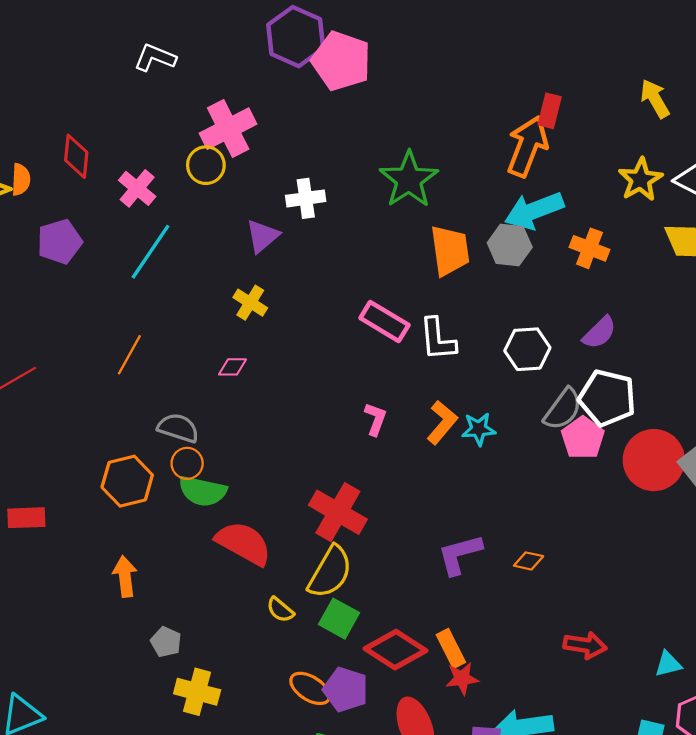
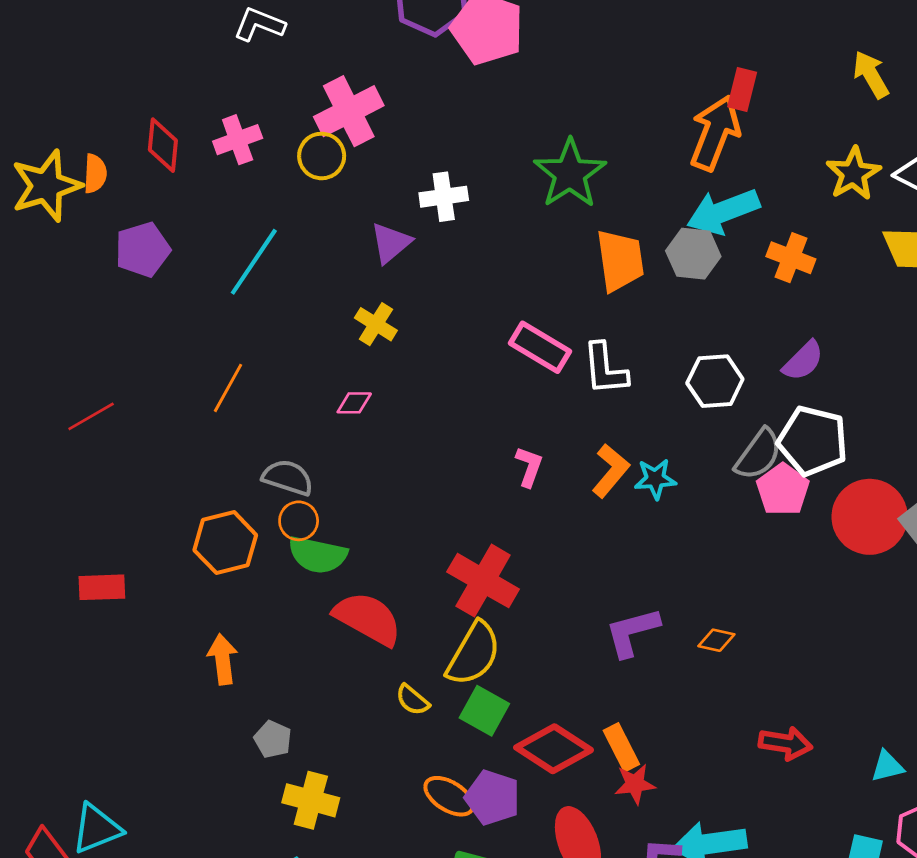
pink cross: (137, 188) -> (238, 140), moved, turned 30

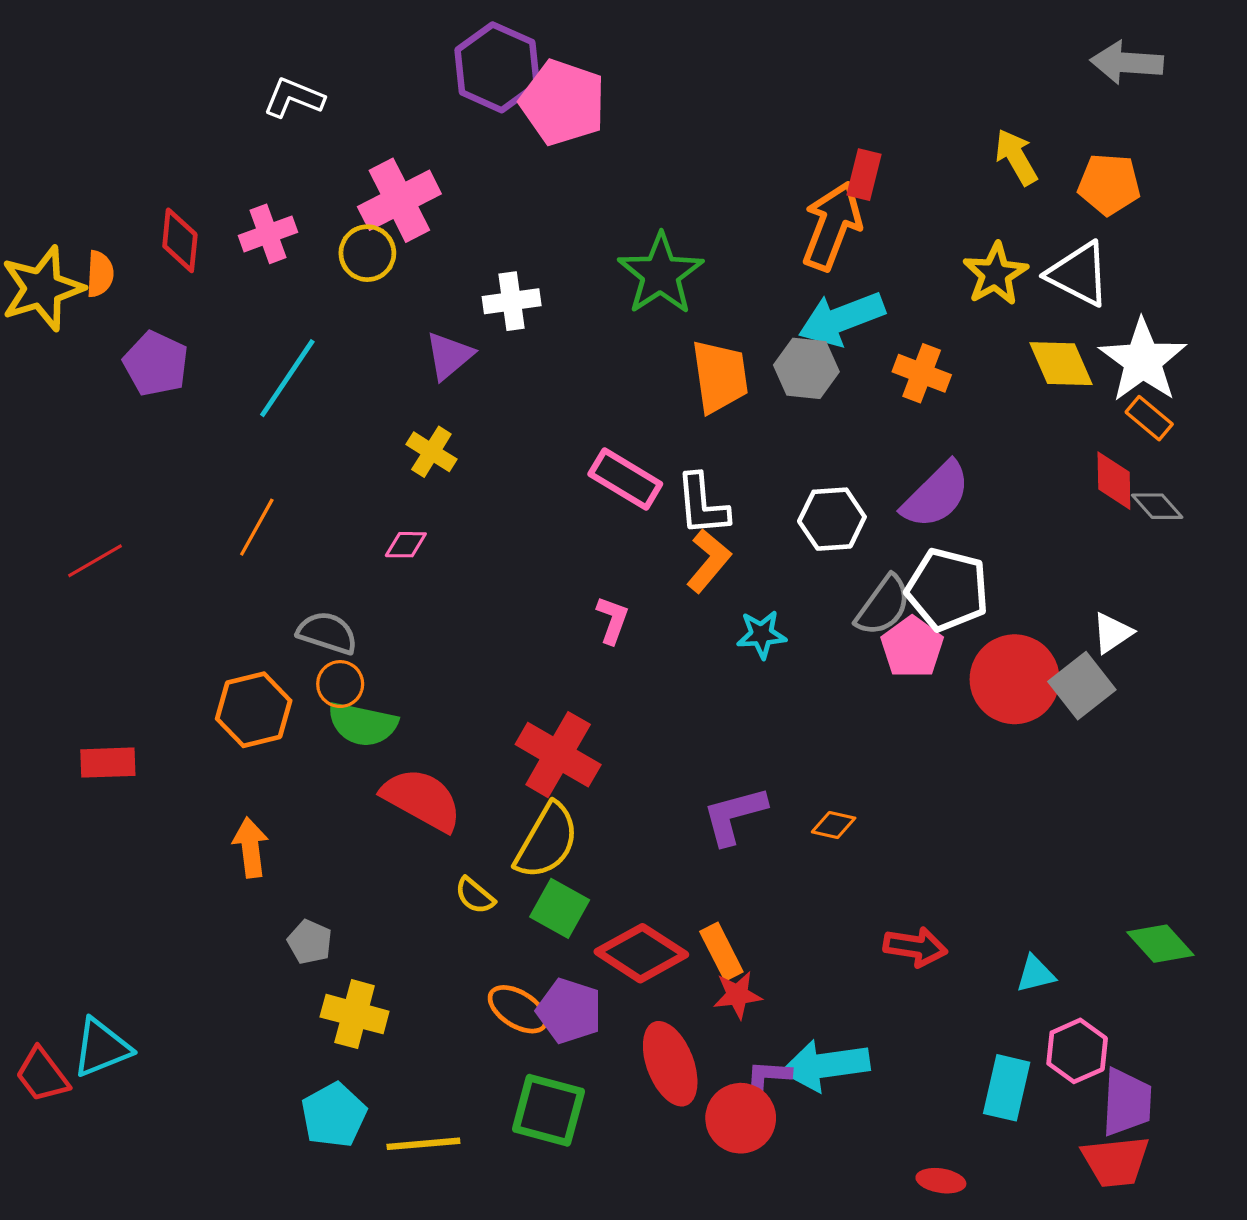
purple pentagon: (143, 250) -> (156, 364), turned -30
purple semicircle: (803, 361) -> (936, 495), size x1.4
orange L-shape: (611, 471) -> (709, 561), moved

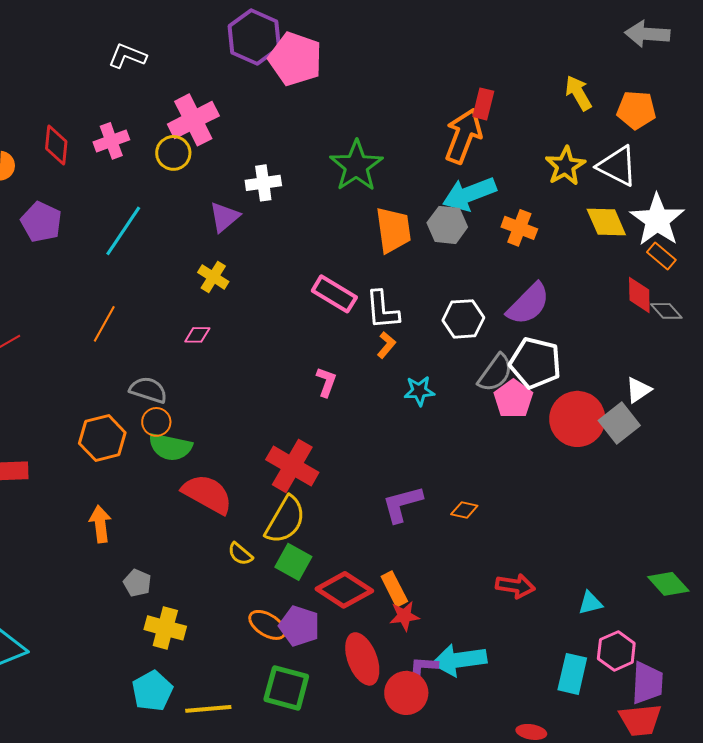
orange L-shape: (709, 561) -> (386, 345), size x0.7

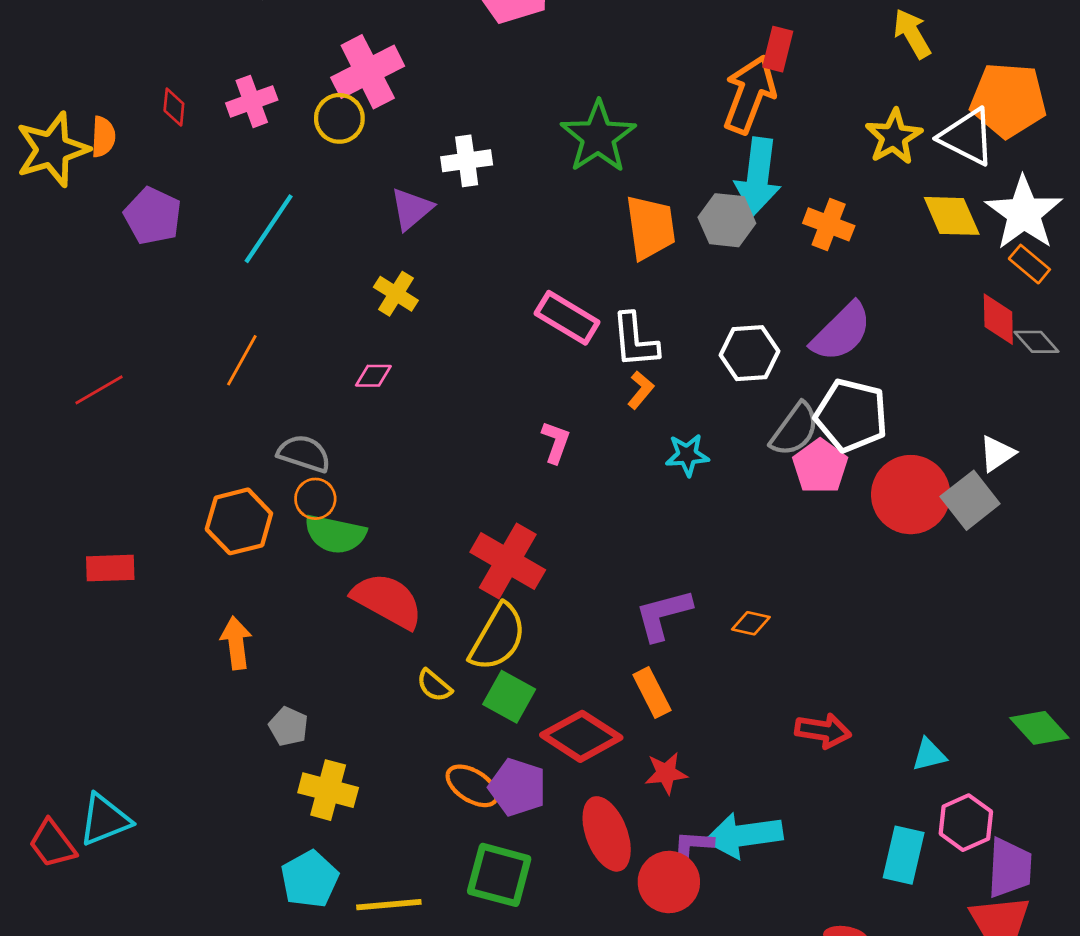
orange pentagon: (636, 110) -> (1008, 100), moved, size x1.4
red diamond: (56, 145) -> (174, 107), size x0.7
cyan arrow: (469, 194) -> (758, 176), turned -62
orange rectangle: (394, 589) -> (652, 693), moved

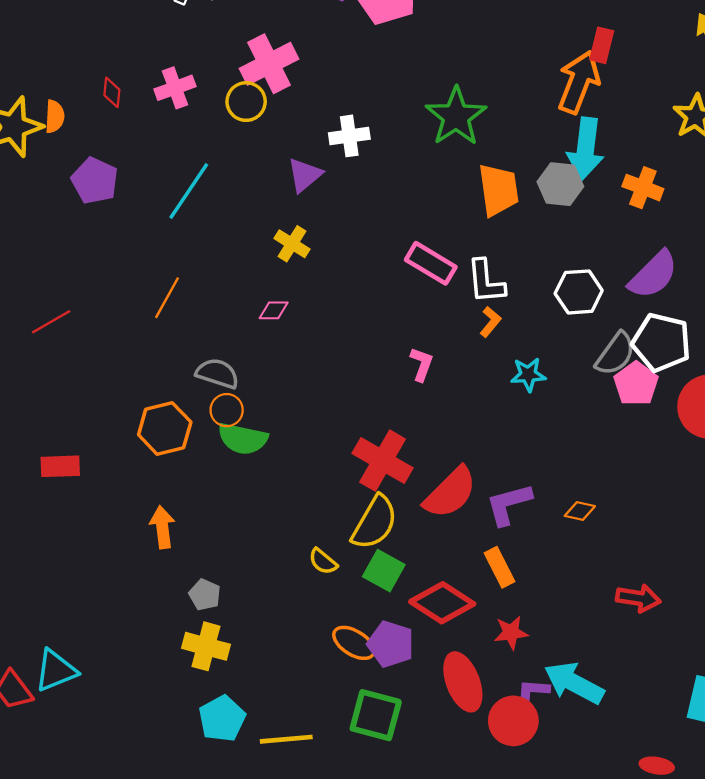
red semicircle: (387, 601) -> (450, 493), moved, turned 106
yellow cross: (328, 790) -> (206, 646), moved
cyan arrow: (744, 835) -> (574, 683), turned 36

